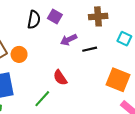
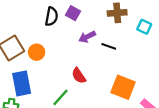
cyan square: (124, 39) -> (144, 27), moved
black line: (90, 49) -> (109, 46), turned 32
orange square: (118, 80) -> (123, 87), moved

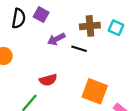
brown cross: (117, 13) -> (90, 26), moved
red semicircle: (79, 76) -> (48, 80), turned -70

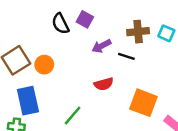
black semicircle: (19, 18) -> (60, 24), turned 144
red semicircle: (48, 80) -> (104, 84), moved

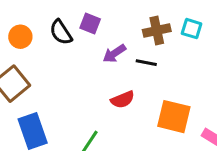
orange circle: (44, 65) -> (20, 37), moved

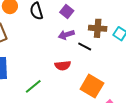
purple square: (90, 23) -> (67, 12), moved

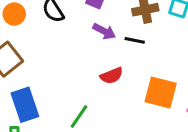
purple arrow: (66, 35) -> (104, 31), turned -119

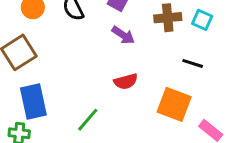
black line: (135, 40) -> (193, 63), moved

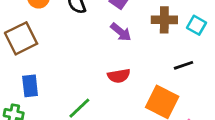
black line: (193, 63) -> (183, 65), turned -42
blue rectangle: (33, 102) -> (30, 86), size x0.7

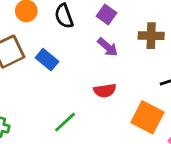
blue rectangle: (30, 86) -> (47, 60), moved, turned -45

